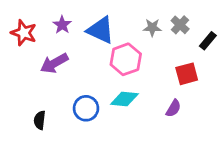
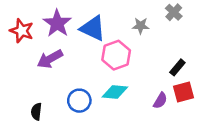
purple star: (62, 25) -> (57, 23), size x1.6
gray cross: (180, 25) -> (174, 12), moved
black rectangle: (208, 41) -> (177, 67), moved
red square: (187, 74) -> (184, 92), moved

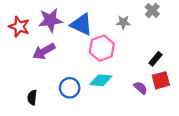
purple star: (57, 23) -> (50, 20), turned 30
purple semicircle: (160, 101) -> (140, 88), turned -80

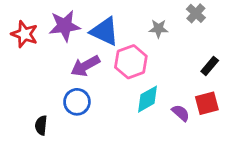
purple arrow: (44, 51) -> (85, 66), moved
black rectangle: (155, 59) -> (210, 66), moved
cyan diamond: (101, 80) -> (147, 99), moved, turned -35
blue circle: (70, 88) -> (77, 102), moved

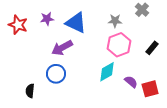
purple star: (65, 26) -> (47, 19), size x0.6
pink hexagon: (131, 62) -> (119, 45), moved
red square: (207, 103) -> (150, 89), moved

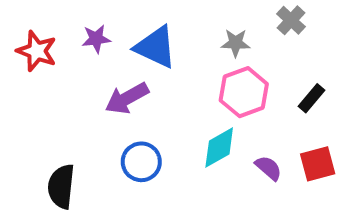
blue circle: (56, 74) -> (141, 162), moved
red square: (150, 89) -> (318, 164), moved
black semicircle: (30, 91) -> (61, 186), size x1.5

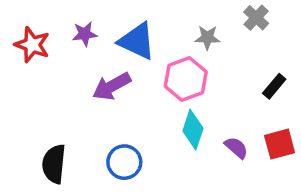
pink hexagon: (244, 92) -> (186, 79), moved
cyan diamond: (219, 147) -> (193, 130), turned -42
blue circle: (141, 162) -> (124, 162), moved

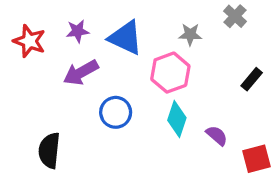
purple arrow: (112, 86) -> (81, 73), moved
red square: (280, 144) -> (257, 159), moved
blue circle: (124, 162) -> (116, 112), moved

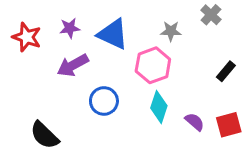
black semicircle: (49, 150) -> (44, 135), turned -52
red square: (257, 159) -> (229, 125), moved

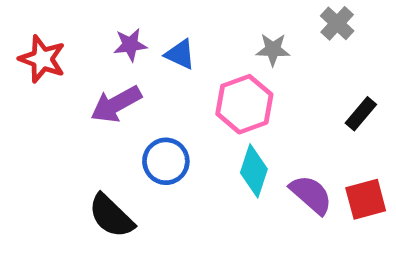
purple star: (70, 28) -> (130, 45), moved
blue triangle: (113, 34) -> (180, 54), size x0.6
purple semicircle: (195, 122) -> (311, 195), size x1.4
black semicircle: (44, 135) -> (111, 216), moved

